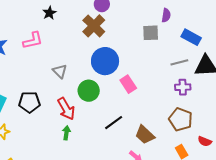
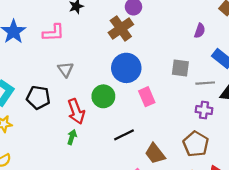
gray square: (151, 33) -> (180, 68), moved
gray triangle: (60, 71) -> (66, 69), moved

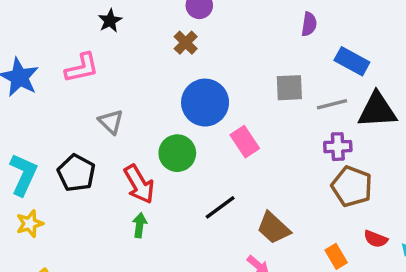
brown cross: (121, 28) -> (186, 43), size x0.6
black pentagon: (38, 97) -> (76, 173), turned 30
brown pentagon: (196, 144) -> (352, 186), moved

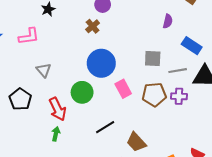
brown pentagon: (352, 186) -> (154, 95), moved, turned -30

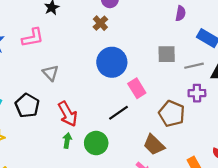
green circle: (82, 92) -> (96, 143), moved
brown pentagon: (154, 95) -> (172, 114), moved, turned 30
black line: (105, 127) -> (119, 113), moved

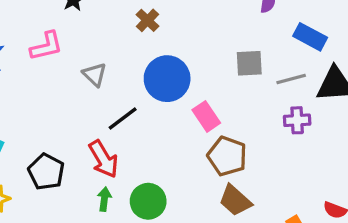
gray triangle: (51, 73) -> (95, 75), moved
black pentagon: (27, 106) -> (46, 172), moved
black line: (119, 113) -> (123, 118), moved
brown pentagon: (172, 114) -> (227, 156), moved

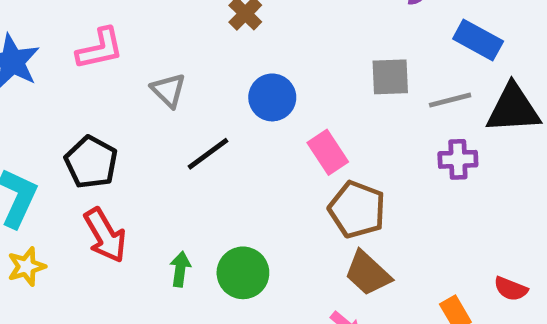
blue circle: (167, 79) -> (272, 97), size x0.7
red arrow: (103, 159) -> (105, 235), moved
black pentagon: (46, 172) -> (91, 162), moved

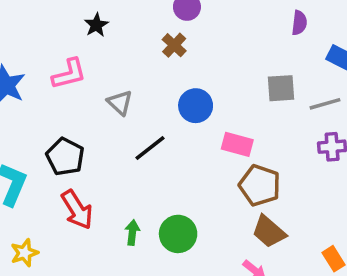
pink rectangle: (328, 152) -> (237, 144), turned -40
yellow star: (26, 267) -> (24, 253), moved

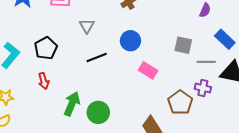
brown pentagon: (260, 185) -> (180, 102), moved
red arrow: (77, 210) -> (44, 81), size x0.7
green arrow: (132, 233) -> (72, 104), size x1.6

